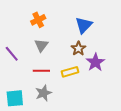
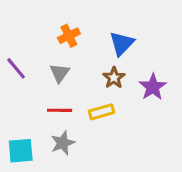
orange cross: (38, 20) -> (69, 36), moved
purple line: (12, 54) -> (16, 68), moved
purple star: (95, 62) -> (153, 87), moved

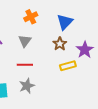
yellow rectangle: (102, 112) -> (68, 66), moved

